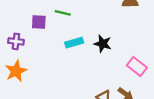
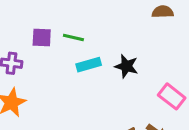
green line: (63, 13) -> (73, 37), moved

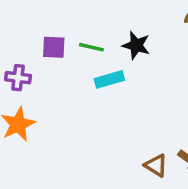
black star: (126, 66) -> (136, 45), moved

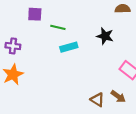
black star: (136, 45) -> (105, 36), moved
purple square: (54, 47) -> (35, 14), moved

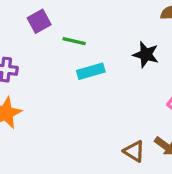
purple square: (35, 14) -> (39, 21), turned -32

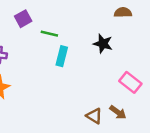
cyan rectangle: (91, 71) -> (62, 56), turned -60

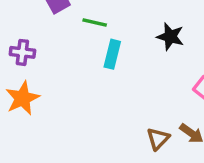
brown triangle: (94, 116) -> (158, 139), turned 42

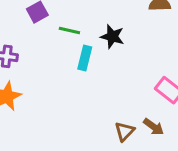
black star: (170, 37) -> (112, 37), moved

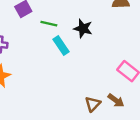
cyan rectangle: (85, 58) -> (61, 46), turned -48

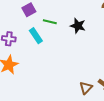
cyan rectangle: (61, 46) -> (36, 36), moved

